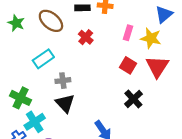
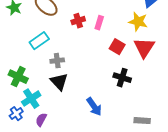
pink rectangle: (128, 33) -> (99, 23), moved
red cross: (86, 37) -> (78, 21), turned 32
black cross: (133, 99) -> (122, 78), turned -30

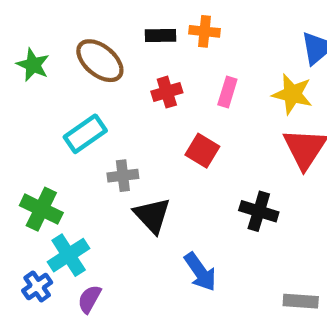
pink rectangle: (99, 23) -> (227, 92), moved
red square: (117, 47) -> (202, 151), moved
black triangle: (59, 82) -> (152, 215), moved

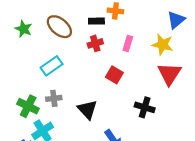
black rectangle: (161, 36) -> (96, 21), moved
gray cross: (123, 176) -> (54, 98), moved

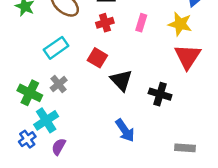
red square: (114, 75) -> (97, 58), moved
gray cross: (54, 98) -> (59, 84), turned -32
black triangle: (87, 110) -> (121, 80), moved

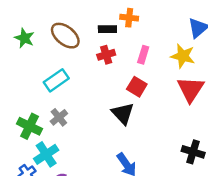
red square: (97, 58) -> (137, 87), moved
black cross: (160, 94) -> (193, 152), moved

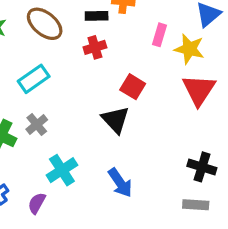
pink rectangle: (143, 55) -> (159, 35), moved
cyan cross: (46, 154) -> (62, 170), moved

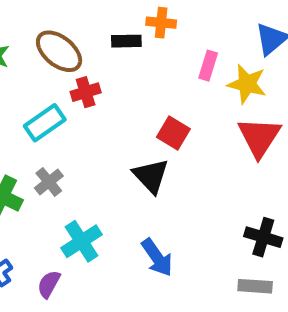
red cross: (95, 47) -> (86, 92), moved

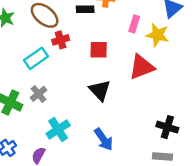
red square: (173, 133) -> (99, 50), moved, turned -30
red triangle: (259, 137) -> (142, 67), moved, turned 36

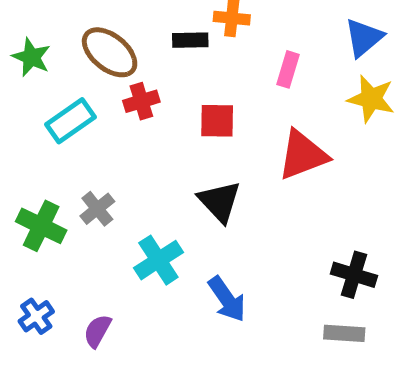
yellow star: (158, 35) -> (371, 99), moved
cyan rectangle: (36, 58) -> (70, 121), moved
cyan cross: (58, 130) -> (158, 260), moved

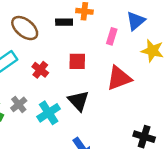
blue triangle: (364, 38) -> (136, 21), moved
red cross: (141, 101) -> (40, 70), moved, turned -35
cyan cross: (158, 260) -> (49, 113), moved

